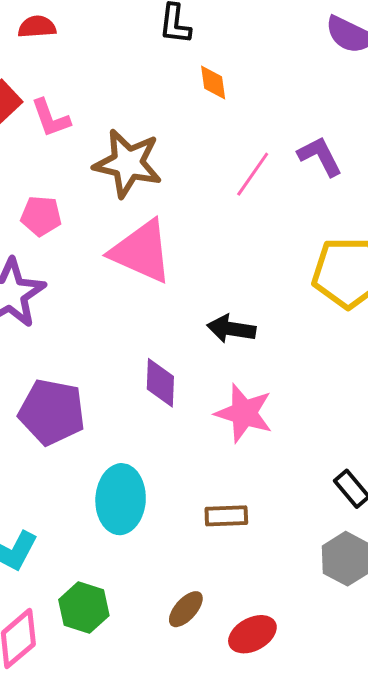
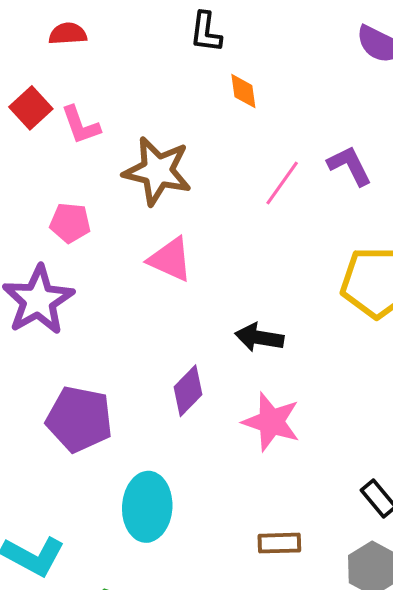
pink triangle: (141, 251) -> (170, 259), size x0.7
purple diamond: (160, 383) -> (188, 391), turned 42
brown rectangle: (226, 516) -> (279, 543), moved

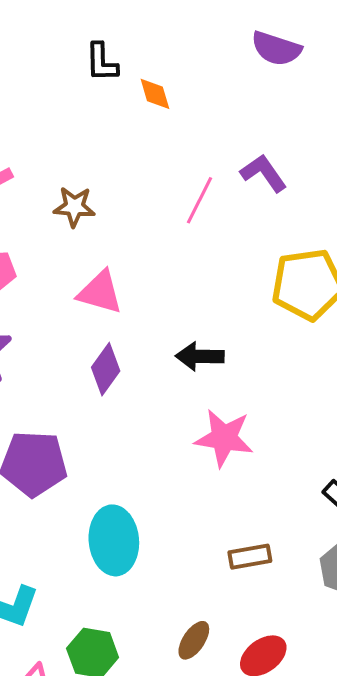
orange diamond: (243, 91) -> (155, 94), moved
brown star: (157, 171) -> (74, 207), size x0.6
purple diamond: (188, 391) -> (106, 369), moved

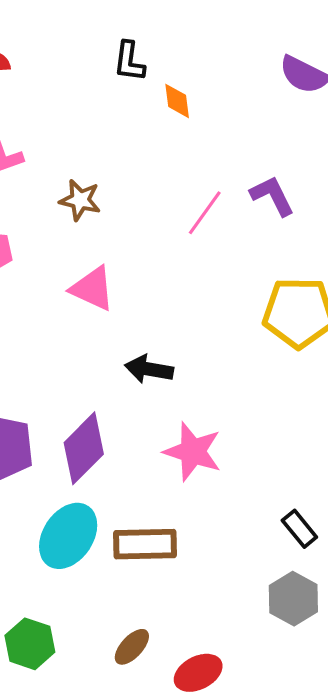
black arrow: (200, 356) -> (149, 369), moved
purple diamond: (106, 369) -> (84, 448), moved, size x1.4
cyan ellipse: (114, 540) -> (68, 536), turned 30
brown rectangle: (250, 557) -> (145, 544), moved, size x1.5

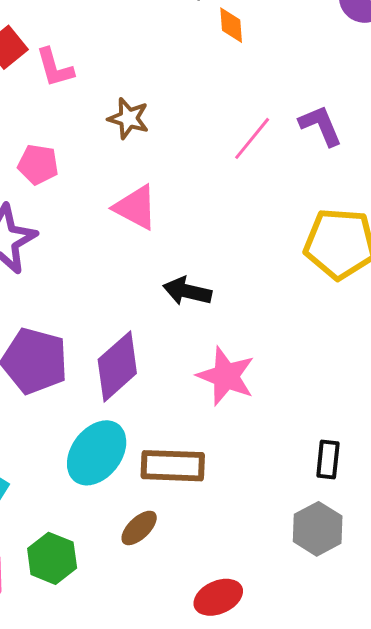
black rectangle: (299, 529) -> (328, 459), turned 42
brown ellipse: (132, 647) -> (139, 528), moved

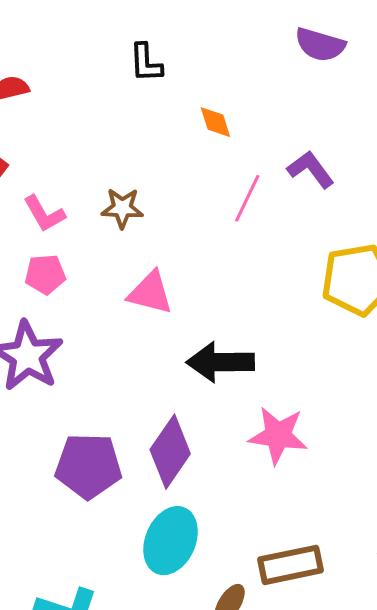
orange diamond: (231, 25) -> (215, 122), moved
pink L-shape: (55, 68) -> (44, 214), moved
black arrow: (187, 291) -> (220, 362), size x1.4
brown rectangle: (173, 466) -> (291, 565), moved

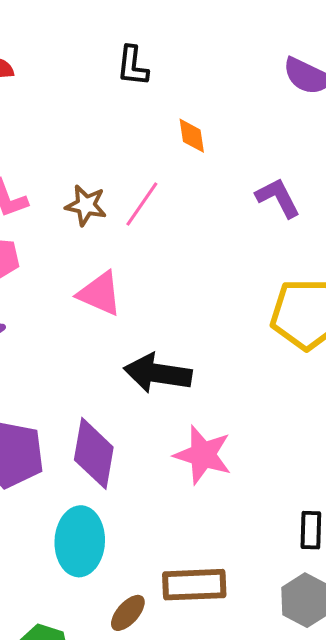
pink line: (247, 198) -> (142, 204), moved
purple diamond: (170, 452) -> (94, 453), turned -34
cyan ellipse: (171, 541) -> (80, 541), turned -30

